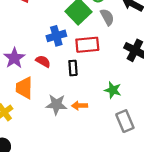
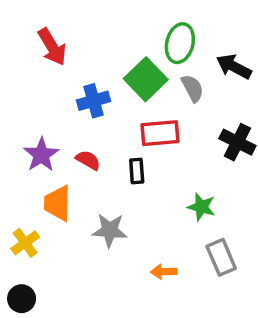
blue cross: (56, 36) -> (94, 101), moved
orange arrow: (80, 106) -> (164, 272), moved

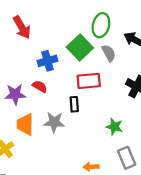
purple star: (41, 155) -> (15, 94), turned 30
red semicircle: (88, 160) -> (40, 86), moved
gray star: (110, 230) -> (54, 122), moved

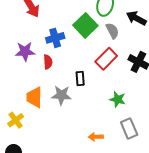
red rectangle: (89, 81) -> (106, 59), moved, turned -40
red semicircle: (40, 86) -> (48, 62), turned 56
purple star: (15, 94) -> (25, 51), moved

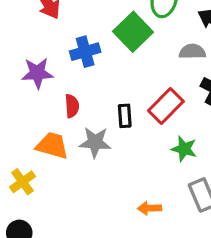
gray semicircle: (112, 31) -> (192, 52), moved, turned -63
red rectangle: (106, 59) -> (166, 106), moved
red semicircle: (48, 62) -> (72, 106), moved
orange trapezoid: (34, 97) -> (52, 146), turned 105

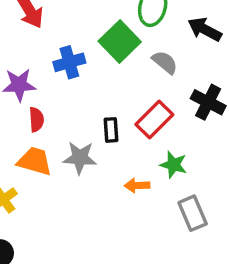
gray semicircle: (192, 52) -> (165, 62), moved, turned 40
red semicircle: (72, 106) -> (36, 120), moved
orange arrow: (149, 208) -> (137, 185), moved

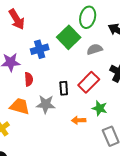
gray semicircle: (165, 62) -> (95, 49), turned -56
red semicircle: (36, 120) -> (29, 79), moved

